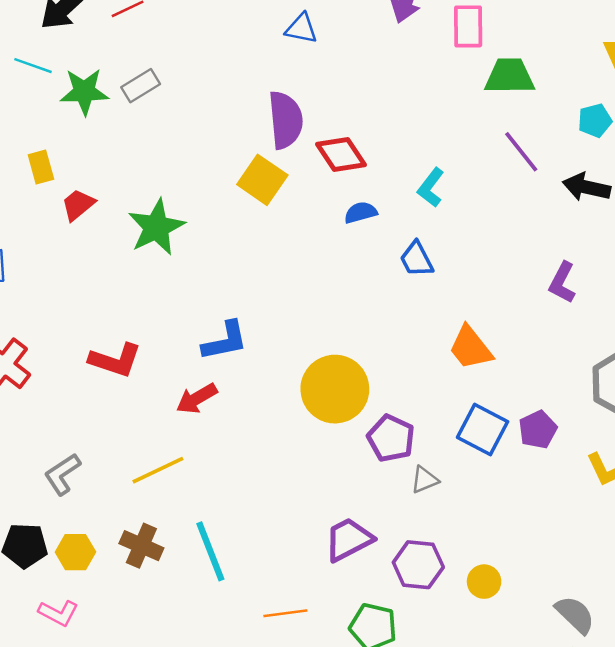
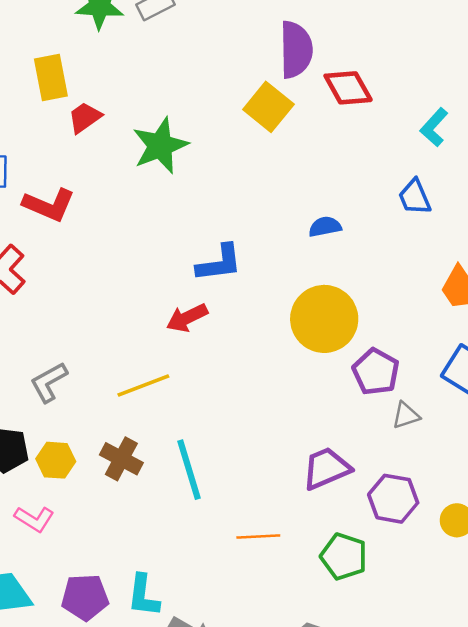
yellow rectangle: (41, 167) -> (51, 77), size x1.4
blue semicircle: (361, 213) -> (325, 227), moved
red L-shape: (115, 360) -> (49, 205), moved

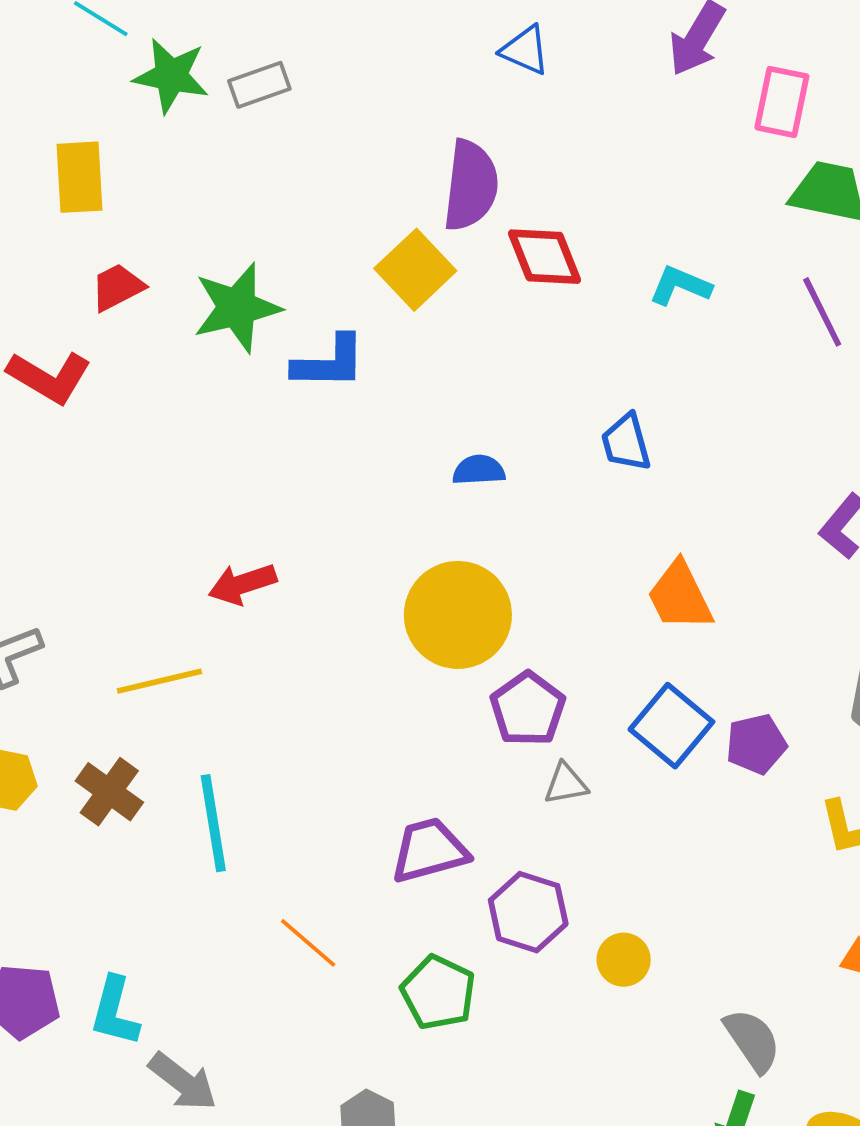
red trapezoid: (85, 118) -> (117, 287), moved
cyan L-shape: (434, 127) -> (680, 286), moved, turned 63
blue L-shape: (219, 263) -> (329, 362), moved
orange line: (258, 536) -> (308, 943), turned 36

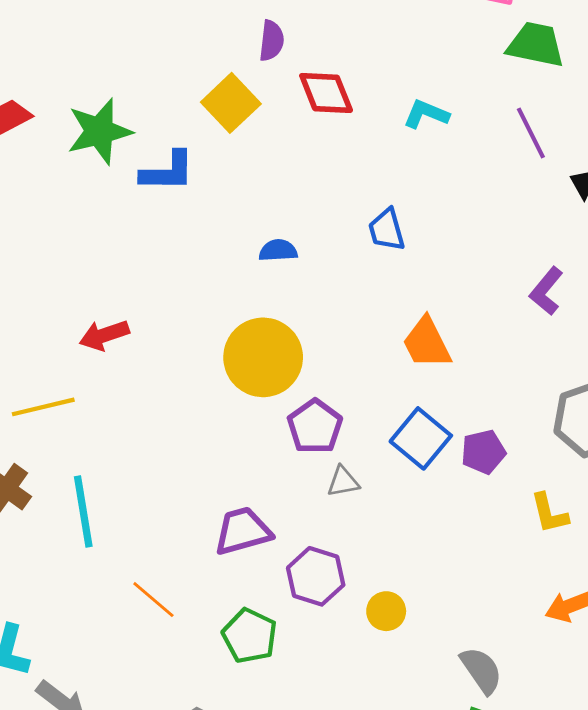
purple semicircle: (471, 185) -> (271, 41), size x0.6

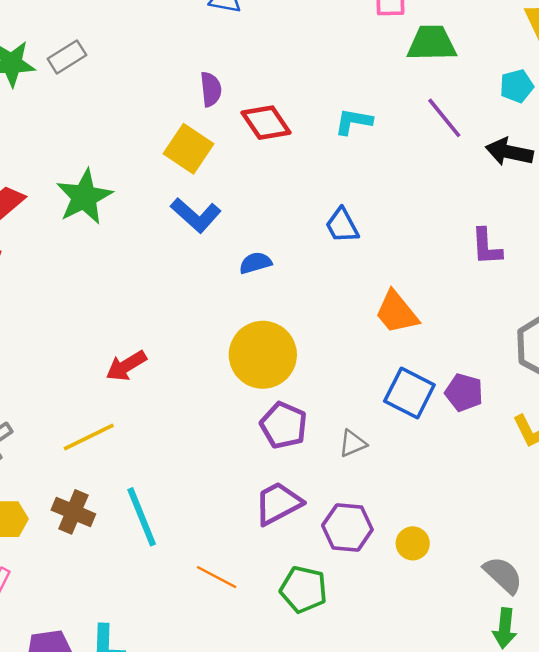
blue L-shape: (168, 172) -> (196, 215), moved, turned 54
purple L-shape: (546, 291) -> (486, 247), turned -30
purple pentagon: (315, 426) -> (284, 425), moved
purple pentagon: (483, 452) -> (464, 392), turned -30

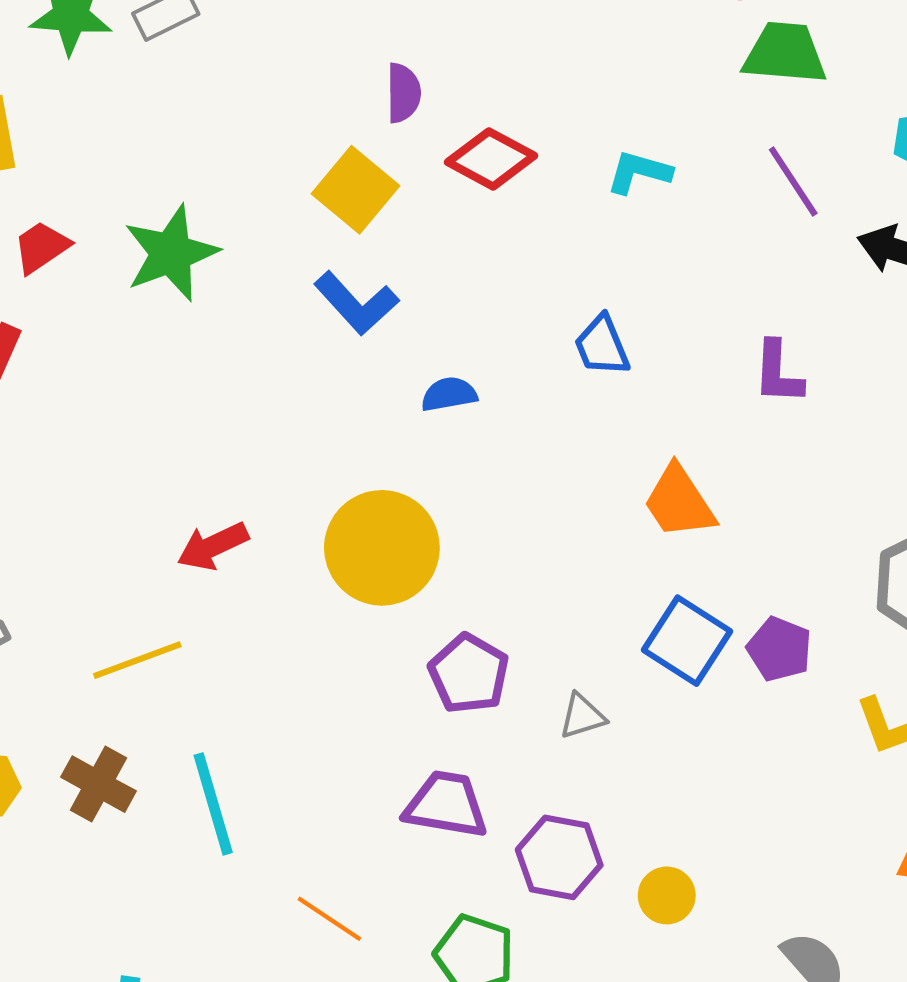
red diamond: (266, 123) -> (491, 159), turned -33
purple L-shape: (486, 247) -> (778, 373), moved
yellow circle: (263, 355) -> (382, 548), moved
purple trapezoid: (278, 503) -> (446, 805), turned 32

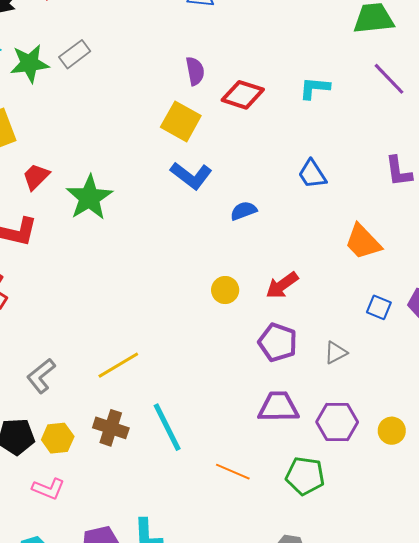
green star: (171, 253) -> (89, 198), moved
red arrow: (213, 546) -> (282, 285), moved
yellow circle: (382, 548) -> (225, 290), size x0.5
blue square: (687, 641) -> (379, 307), size x0.6

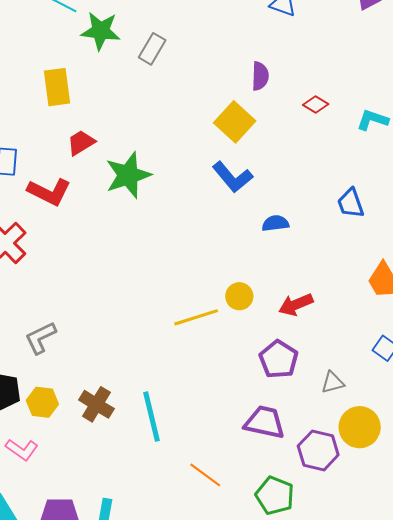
gray rectangle: (75, 54) -> (152, 49), moved, turned -36
red diamond: (243, 95) -> (316, 104), moved, size x0.6
yellow line: (118, 365) -> (196, 317), moved
yellow circle: (392, 431) -> (360, 427), moved, size x1.5

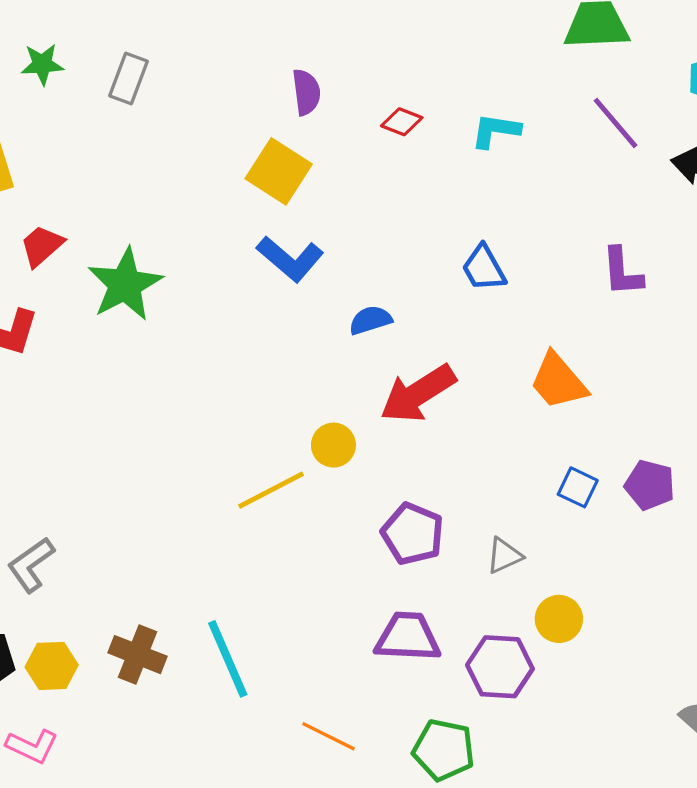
green star: (101, 31) -> (42, 64), size x0.7
red arrow: (296, 305) -> (418, 394), moved, size x1.4
yellow circle: (360, 427) -> (559, 619), size x0.7

